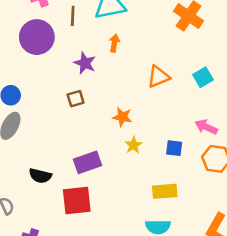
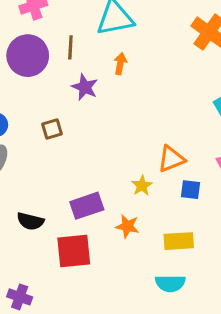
brown line: (73, 16) -> (70, 47), moved
orange triangle: (159, 77) -> (171, 159), moved
brown square: (76, 99) -> (52, 129), moved
orange star: (122, 117) -> (127, 226), moved

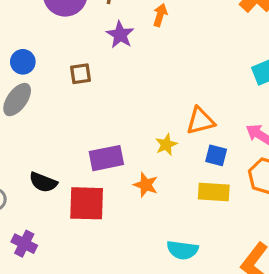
black semicircle: (30, 221) -> (43, 182), moved
yellow rectangle: (179, 241) -> (214, 192), moved

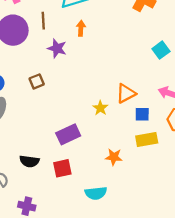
yellow star: (166, 145) -> (100, 108), moved
orange star: (146, 185) -> (114, 157), moved
red square: (87, 203) -> (62, 168), size x0.7
cyan semicircle: (182, 250) -> (96, 193), moved

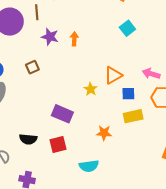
orange arrow: (81, 28) -> (74, 39), moved
cyan square: (161, 50) -> (127, 28), moved
purple rectangle: (68, 134) -> (62, 114), turned 50

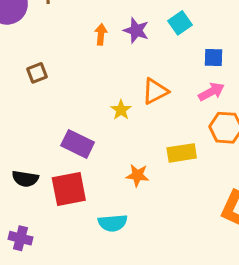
purple star: (50, 37) -> (136, 30), moved
pink arrow: (151, 74) -> (211, 92), turned 132
blue square: (128, 94) -> (214, 58), moved
red square: (58, 145) -> (69, 189), size x1.4

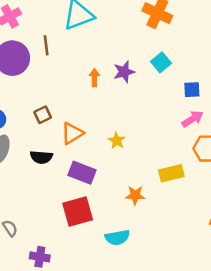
purple star: (136, 30) -> (124, 72), turned -30
orange triangle: (155, 91) -> (72, 133), moved
black semicircle: (25, 179) -> (41, 157), moved

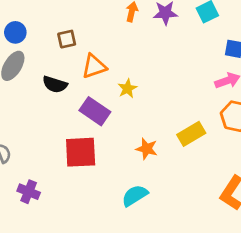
yellow star: (117, 141) -> (127, 88), moved
yellow rectangle: (171, 173) -> (191, 134), turned -30
cyan semicircle: (117, 237) -> (135, 195), moved, turned 145

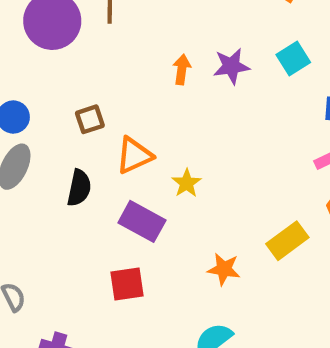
black semicircle: (55, 84) -> (79, 188), turned -90
red square: (81, 152) -> (127, 284), size x0.7

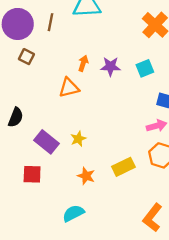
brown square: (90, 119) -> (26, 57), moved, turned 35
orange triangle: (134, 155) -> (69, 88), moved
yellow star: (187, 183) -> (78, 139), moved

